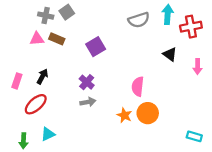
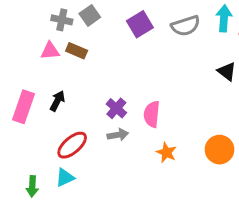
purple square: (96, 47) -> (140, 24), moved
pink rectangle: (17, 81) -> (24, 107), size x1.5
pink semicircle: (138, 86) -> (152, 114), moved
red ellipse: (36, 104) -> (72, 145), moved
orange circle: (148, 113) -> (220, 150), moved

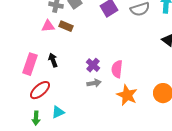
black arrow: (57, 101) -> (53, 60), turned -48
red ellipse: (72, 145) -> (40, 90), moved
orange star: (166, 152) -> (127, 95), size x1.5

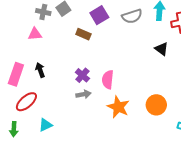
brown rectangle: (66, 26) -> (83, 34), moved
green arrow: (36, 118) -> (14, 129), moved

